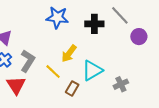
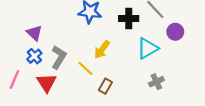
cyan triangle: (92, 70) -> (148, 48), moved

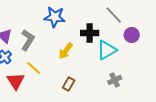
black cross: (129, 18) -> (90, 33), moved
gray L-shape: (59, 57) -> (28, 40), moved
yellow line: (85, 68) -> (34, 68), moved

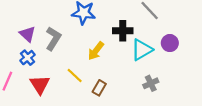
purple circle: (132, 35) -> (170, 43), moved
yellow line: (34, 68) -> (75, 76), moved

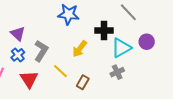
gray L-shape: (53, 39) -> (41, 51), moved
gray cross: (151, 83) -> (117, 72), moved

